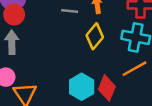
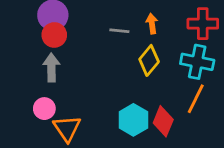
orange line: (134, 69) -> (196, 99), turned -35

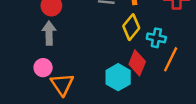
cyan cross: (197, 62) -> (156, 38), moved, size x0.7
red diamond: (163, 121) -> (137, 63), moved

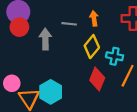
gray arrow: (49, 33) -> (45, 39), moved
cyan hexagon: (118, 77) -> (51, 92), moved

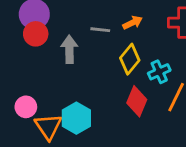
orange arrow: (94, 18) -> (133, 23), turned 72
cyan cross: (115, 56) -> (159, 72), turned -35

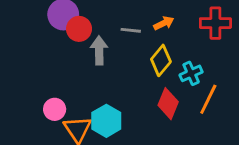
red circle: (36, 34) -> (79, 29), moved

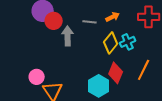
cyan cross: (191, 73) -> (128, 42), moved
cyan hexagon: (106, 121) -> (99, 86), moved

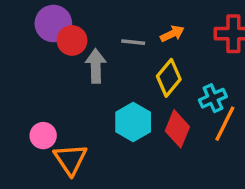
cyan cross: (128, 42) -> (213, 98), moved
cyan hexagon: (99, 86) -> (133, 122), moved

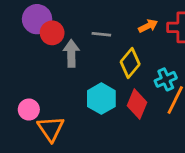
orange arrow: (172, 34) -> (148, 26), moved

